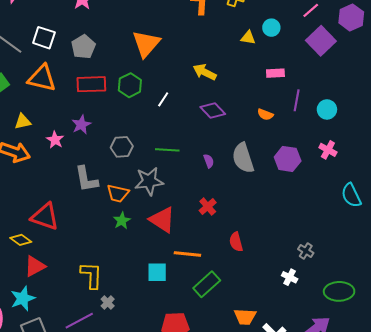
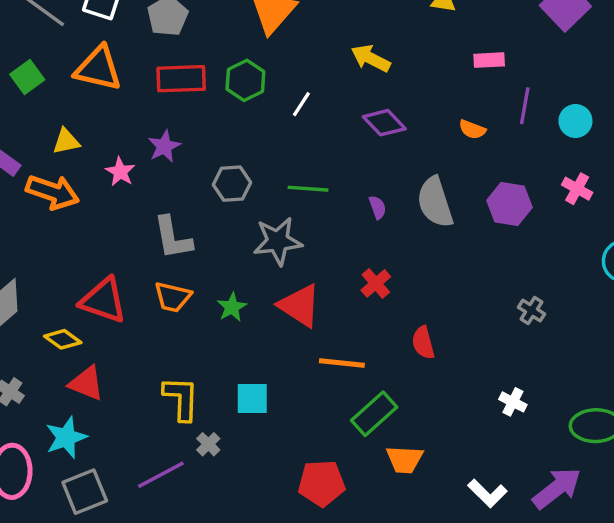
orange trapezoid: (118, 193) -> (173, 297), moved
gray cross: (306, 251) -> (531, 311), moved
red triangle: (35, 266) -> (86, 383), turned 50
cyan square: (157, 272) -> (252, 399), moved
orange trapezoid: (245, 317) -> (405, 459), moved

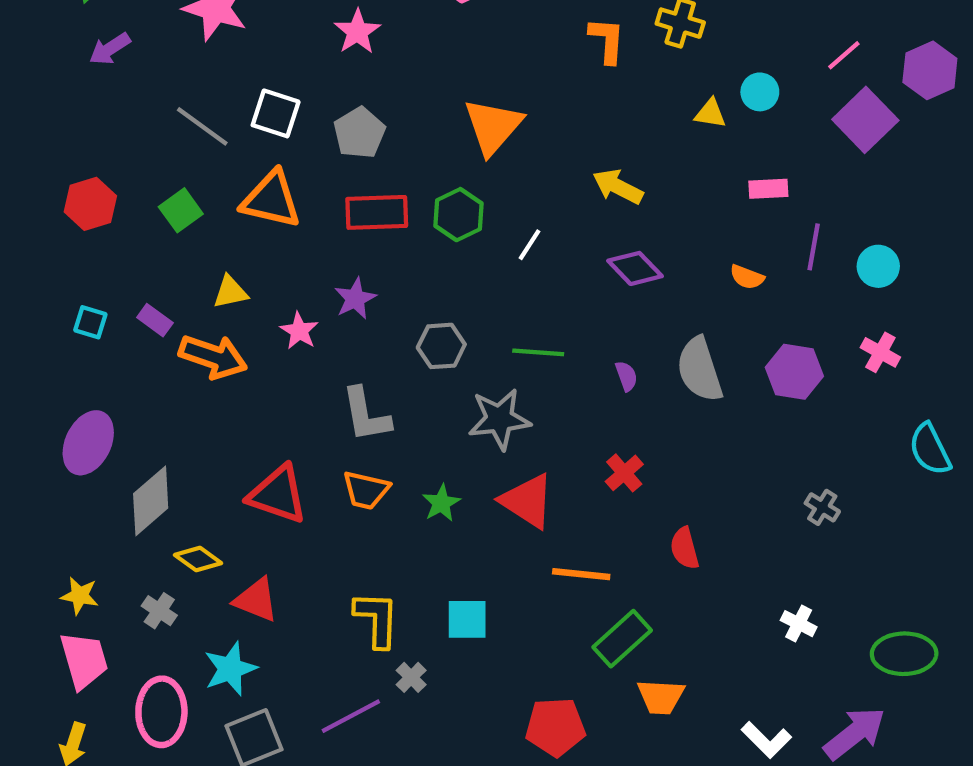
yellow diamond: (63, 339) -> (198, 559), moved

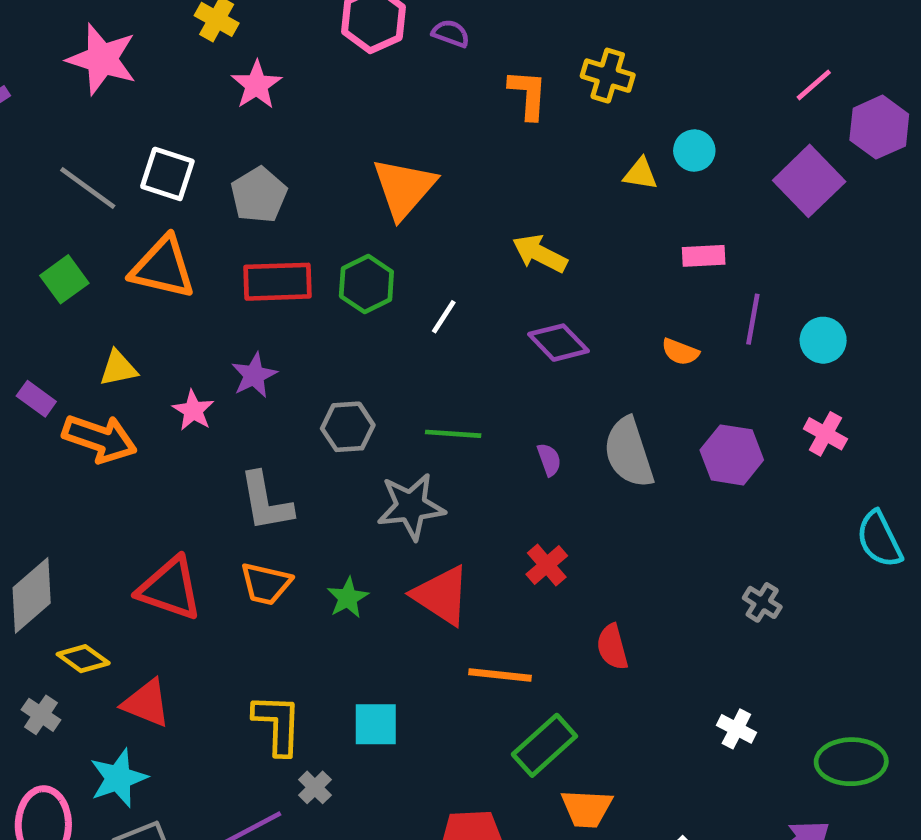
pink line: (844, 55) -> (814, 85), moved

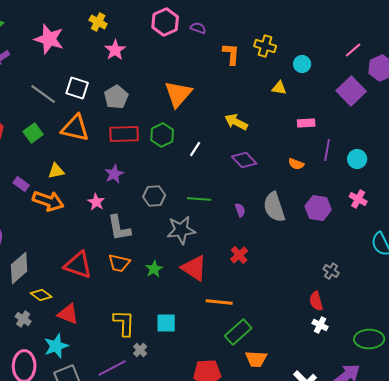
cyan circle: (694, 151) -> (302, 64), moved
pink star: (193, 410) -> (96, 202), moved
red semicircle: (612, 647) -> (316, 301), moved

